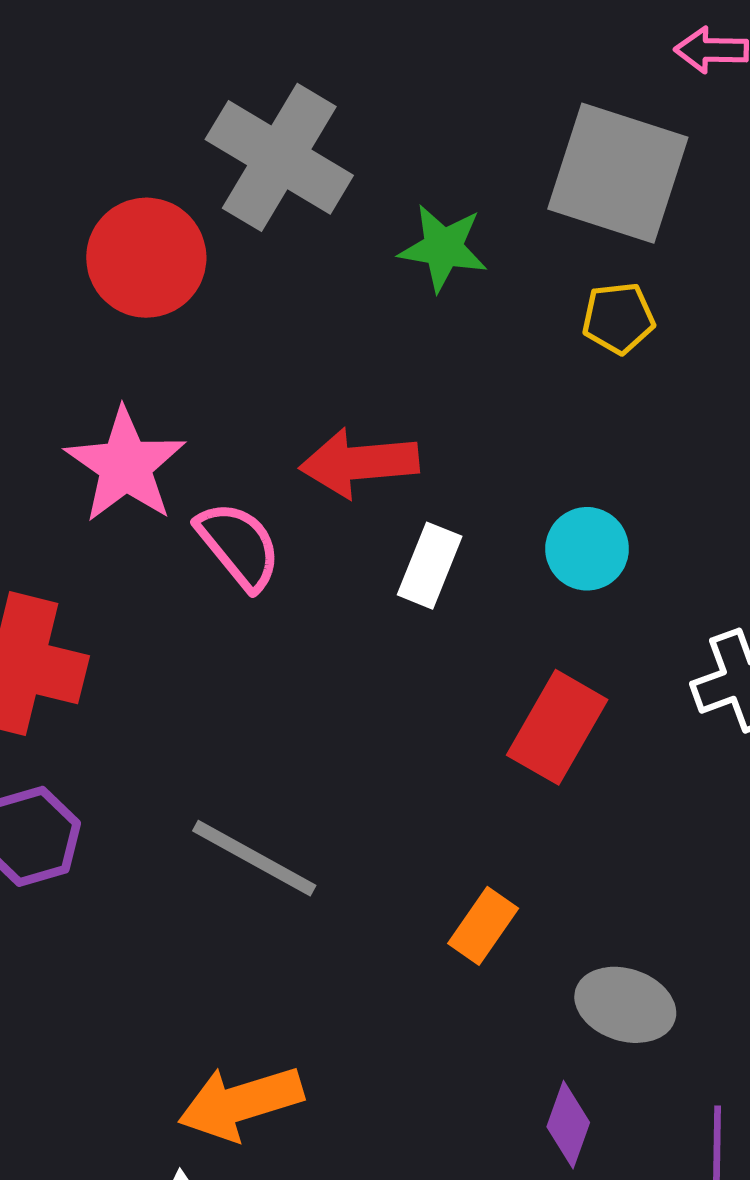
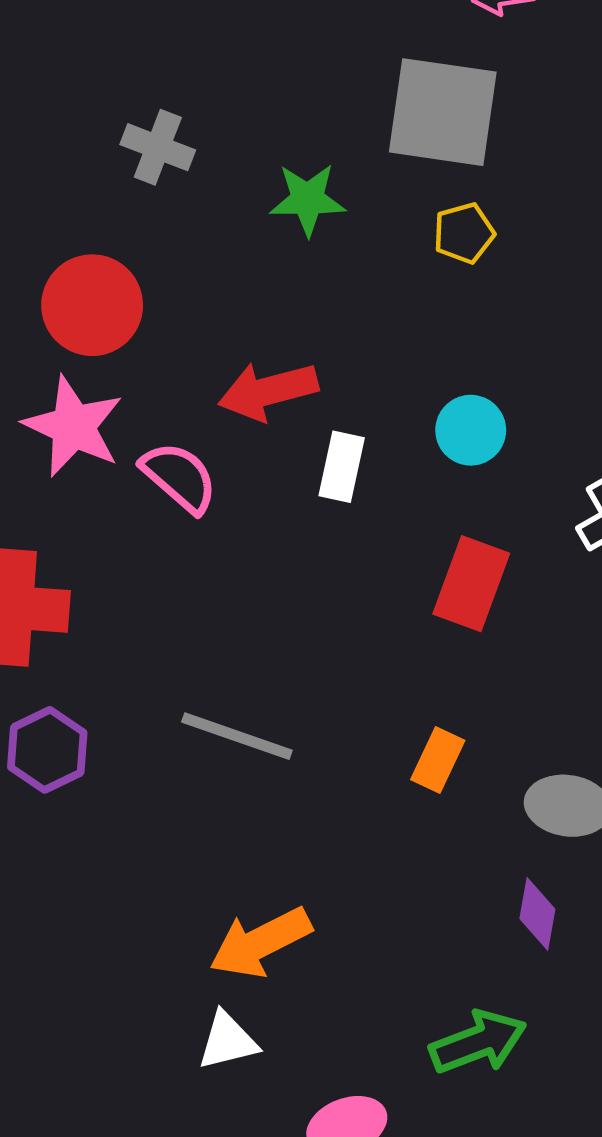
gray cross: (279, 157) -> (158, 147), size x0.6
red circle: (146, 258) -> (92, 305), moved

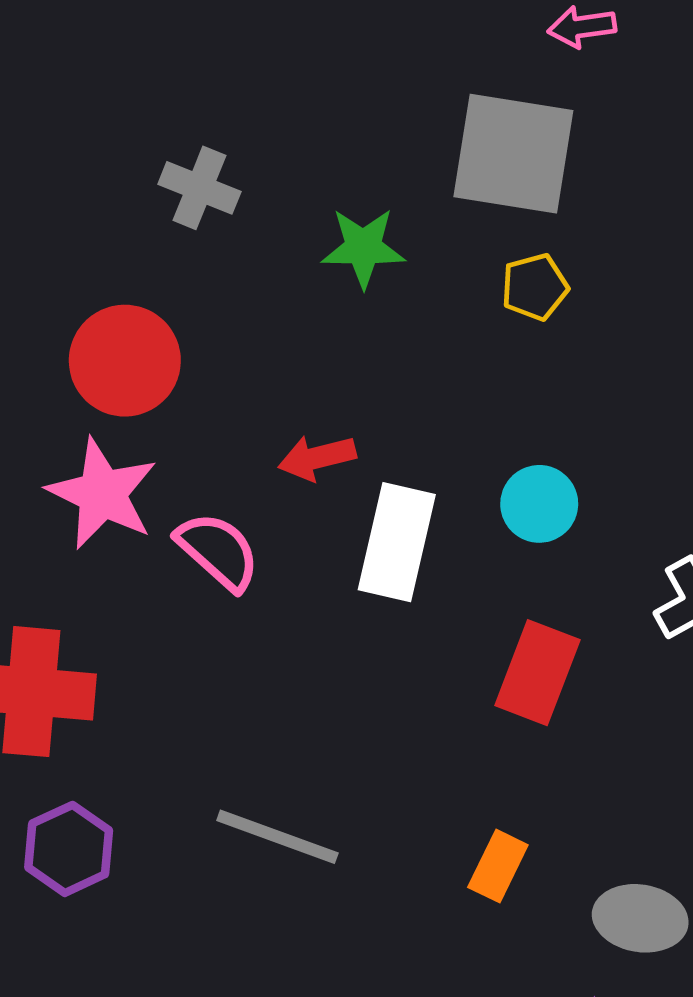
red arrow: (268, 391) -> (317, 458), size x0.7
white rectangle: (342, 467) -> (397, 542), size x1.5

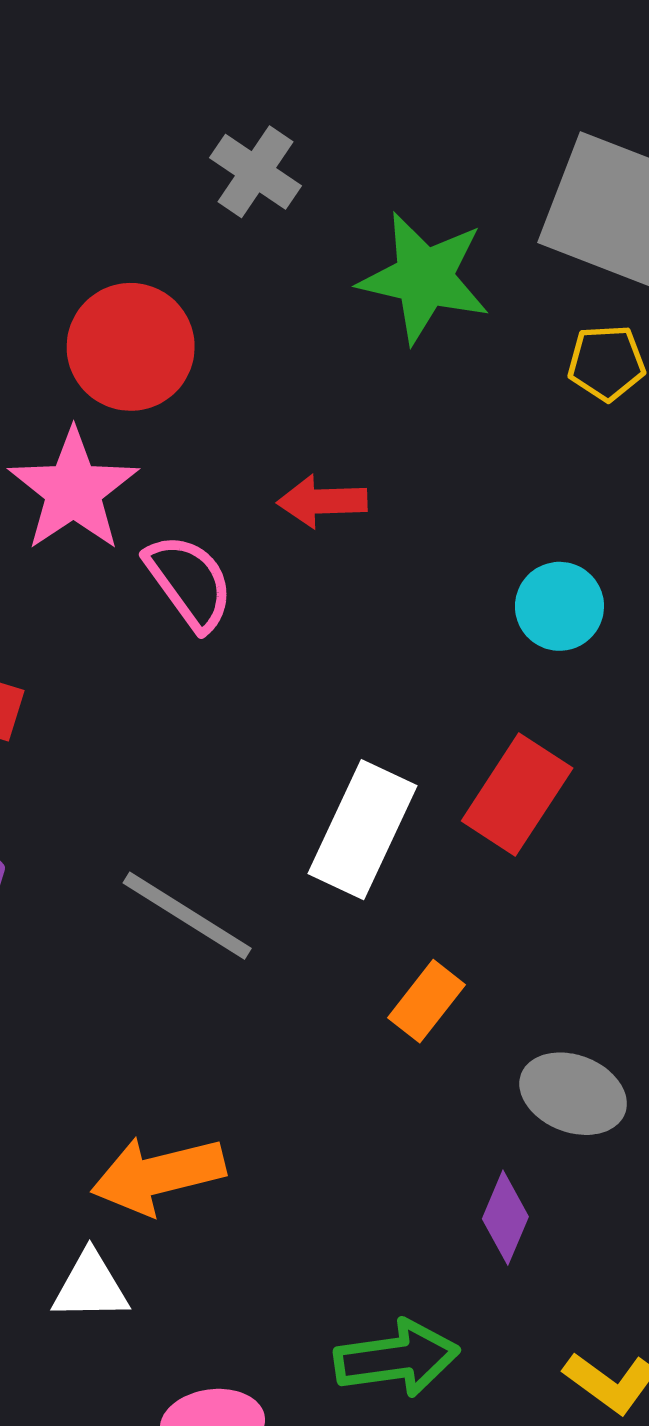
green star: (363, 248) -> (424, 278), size x1.4
white rectangle: (397, 542) -> (362, 830), moved

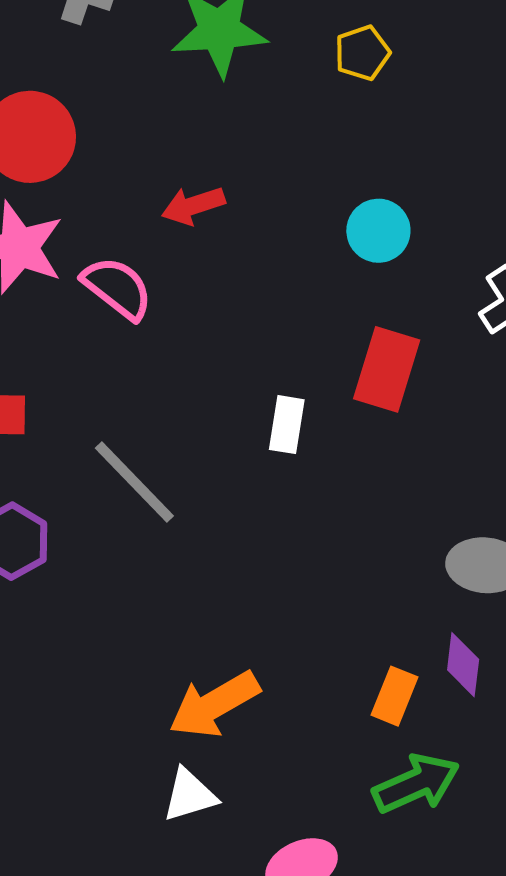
white rectangle: (362, 830) -> (287, 425), size x0.6
gray line: (187, 916) -> (134, 482), moved, turned 30
orange rectangle: (427, 1001) -> (394, 696), moved

